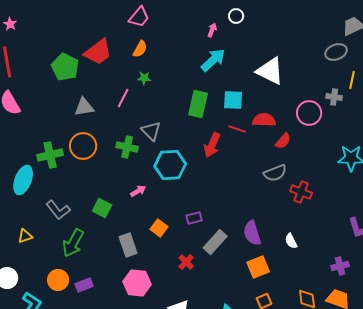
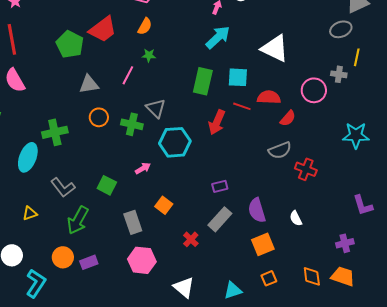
orange circle: (83, 146) -> (99, 117), moved, size x0.7
purple rectangle: (194, 218) -> (220, 186), moved

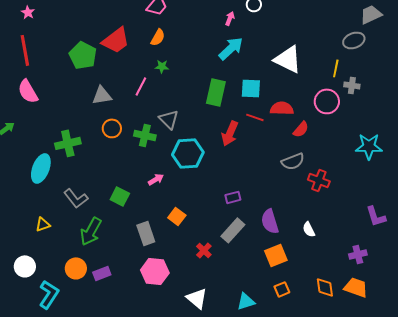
yellow line: (357, 57) -> (336, 68), moved

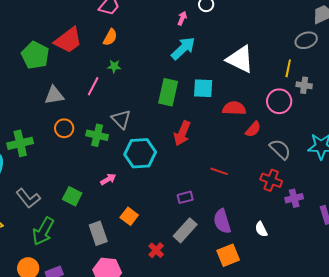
red line: (255, 117) -> (219, 171), moved
gray semicircle: (293, 161) -> (280, 149), moved, turned -115
purple cross: (358, 254) -> (294, 198), moved

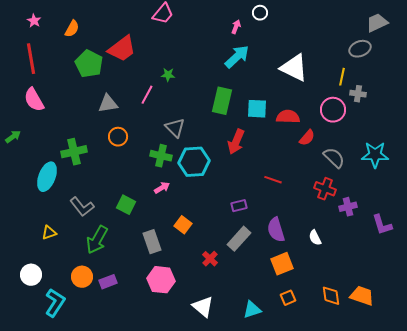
orange semicircle: (110, 37) -> (72, 29), moved
cyan square: (203, 88) -> (257, 109), moved
green cross: (97, 135) -> (161, 156), moved

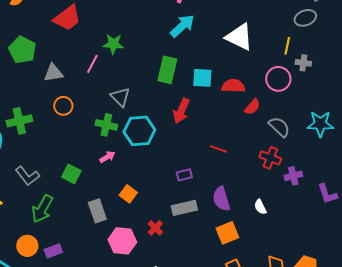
green pentagon: (89, 64) -> (22, 50), moved
green star: (168, 75) -> (113, 44), size x1.5
gray rectangle: (239, 239) -> (184, 208), turned 35
pink hexagon: (161, 280) -> (122, 241), moved

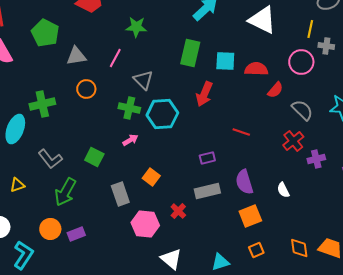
pink line: (92, 64) -> (115, 58), moved
red cross: (270, 158) -> (293, 141), turned 30

